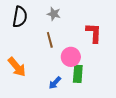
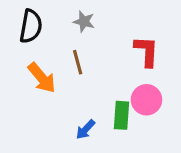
pink circle: (71, 57) -> (146, 100), moved
orange arrow: (17, 67) -> (42, 78), moved

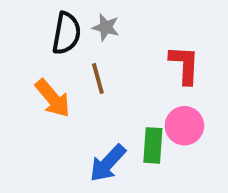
black semicircle: (31, 26) -> (66, 33), moved
blue arrow: (86, 129) -> (108, 163), size x1.5

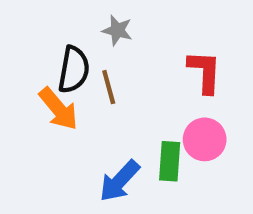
black semicircle: (66, 33) -> (74, 70), moved

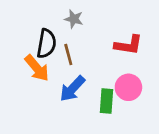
red L-shape: (205, 72) -> (128, 45), turned 96
blue arrow: (120, 181) -> (72, 89), moved

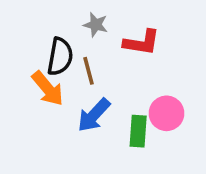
red L-shape: (128, 45) -> (142, 42), moved

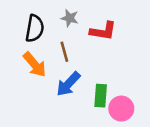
black semicircle: (60, 57) -> (35, 28), moved
pink circle: (167, 113) -> (121, 109), moved

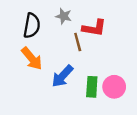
brown line: (64, 52) -> (78, 42), moved
pink circle: (121, 109) -> (114, 87), moved

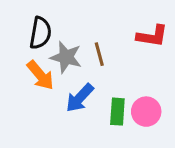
gray star: (64, 16) -> (66, 57), moved, size x1.5
red L-shape: (94, 28) -> (152, 36), moved

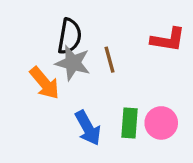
black semicircle: (40, 33) -> (70, 36), moved
blue arrow: (80, 98) -> (88, 128), moved, turned -72

